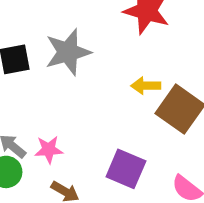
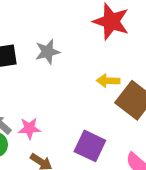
gray star: (68, 52) -> (48, 52), size x0.7

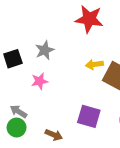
pink star: (29, 128) -> (40, 81), moved

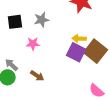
purple square: (89, 116) -> (76, 52), moved
brown arrow: (54, 135) -> (37, 76), moved

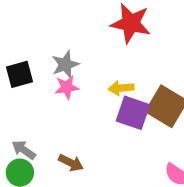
yellow arrow: (79, 39) -> (121, 88), moved
pink star: (33, 44) -> (67, 87), moved

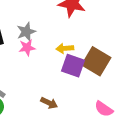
brown arrow: (71, 163) -> (49, 103), moved

